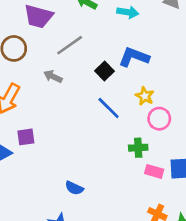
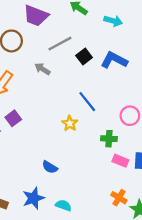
black square: (105, 71) -> (84, 56), moved
yellow star: (145, 96) -> (70, 123), moved
purple square: (26, 137) -> (13, 118), turned -35

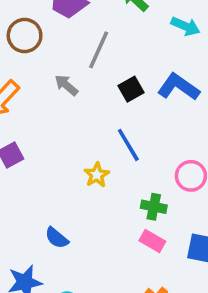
gray line: (60, 44) -> (99, 50), turned -45
black square: (84, 56) -> (131, 89), moved
pink rectangle: (120, 161) -> (152, 241), moved

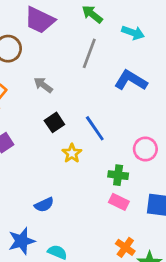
gray line: (99, 50) -> (89, 53), moved
black square: (131, 89) -> (54, 122), moved
blue semicircle: (57, 238) -> (44, 205), turned -60

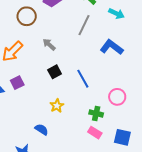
yellow star: (72, 153) -> (57, 106), moved
blue semicircle: (44, 205) -> (42, 129), turned -128

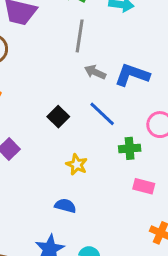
gray arrow: (49, 45) -> (95, 72), moved
blue L-shape: (112, 47) -> (132, 75), moved
green cross: (96, 113) -> (130, 148), moved

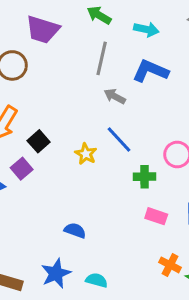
blue L-shape: (132, 75) -> (150, 71), moved
black square: (58, 117) -> (39, 141), moved
yellow star: (77, 165) -> (86, 154), moved

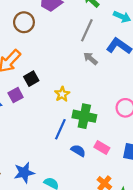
blue line: (119, 139) -> (60, 129), moved, turned 55
green cross: (145, 177) -> (84, 116), moved, size x1.5
blue semicircle: (75, 230) -> (78, 151), moved

